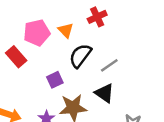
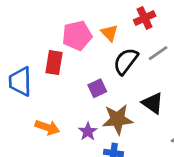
red rectangle: (16, 57) -> (54, 63), turned 50
gray line: (109, 65) -> (158, 53), moved

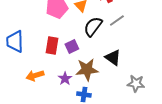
red rectangle: (54, 63) -> (52, 46), moved
orange arrow: (47, 127) -> (35, 76), turned 144

